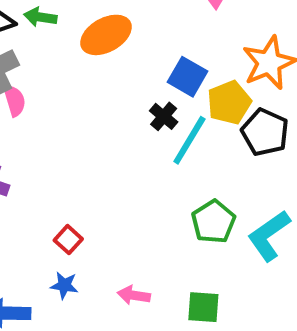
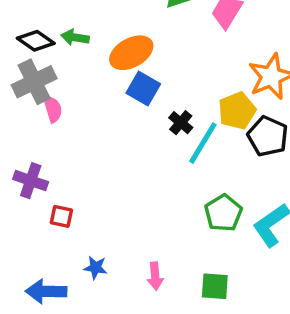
blue square: (187, 77) -> (143, 89), moved
red square: (68, 240) -> (61, 216), moved, turned -30
pink arrow: (134, 295) -> (155, 276), turned -104

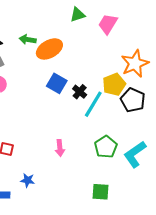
green arrow: (75, 37) -> (28, 40), moved
blue square: (143, 89) -> (57, 83), moved
pink arrow: (155, 276) -> (60, 148), moved

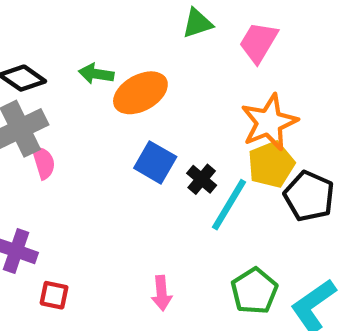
orange star: (135, 64) -> (269, 122), moved

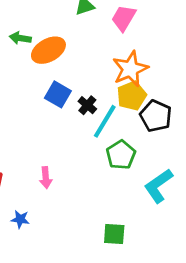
green pentagon: (254, 291) -> (121, 155), moved
pink arrow: (162, 293) -> (46, 178), moved

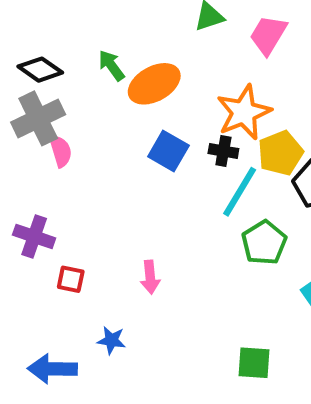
green arrow: (20, 38) -> (111, 66), turned 45
orange star: (130, 69) -> (244, 112), moved
black cross: (87, 105) -> (223, 151), moved, turned -30

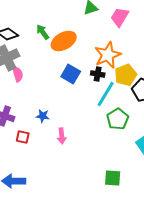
blue star: (111, 340) -> (43, 116), moved

